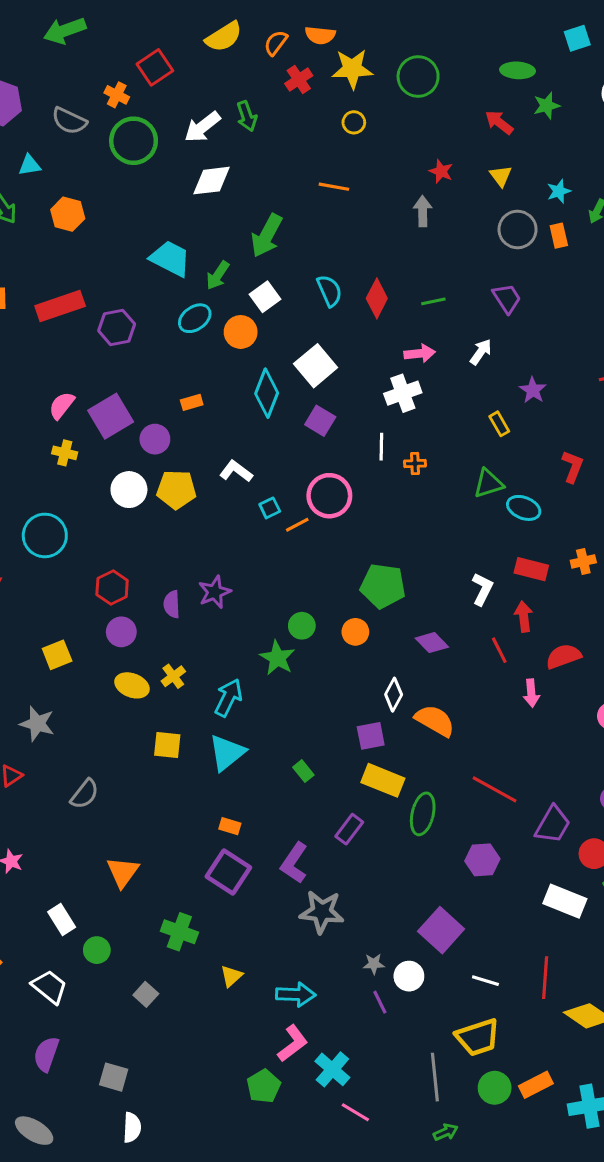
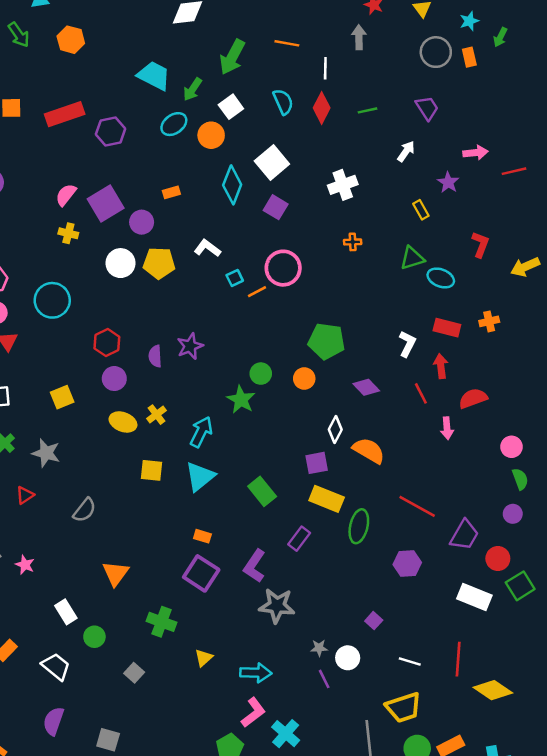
orange line: (334, 187) -> (287, 43), moved
pink arrow: (420, 353) -> (476, 153), moved
white line: (381, 447) -> (325, 68), moved
green rectangle: (303, 771) -> (262, 491), size x1.6
purple square: (441, 930) -> (374, 621), size x0.5

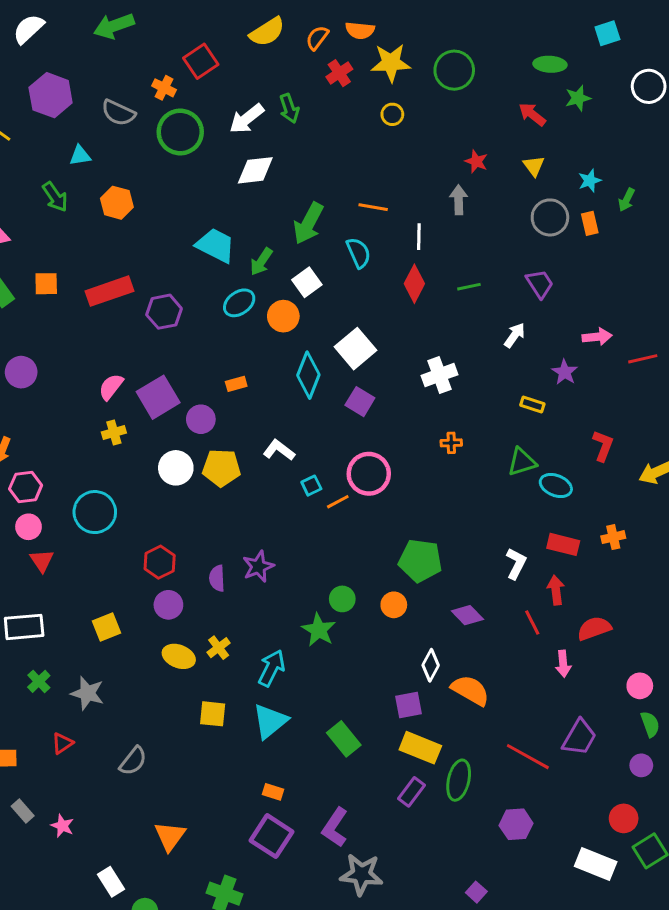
cyan semicircle: (283, 102) -> (358, 253), moved
yellow rectangle: (421, 210) -> (532, 405), turned -42
yellow cross: (68, 233) -> (114, 432), turned -30
purple trapezoid: (464, 535) -> (579, 737), moved
purple rectangle: (299, 539) -> (411, 792), moved

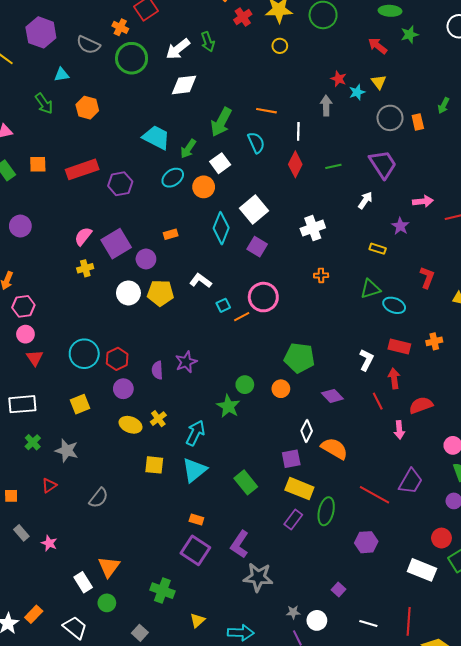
cyan star: (590, 181) -> (357, 92), moved
purple trapezoid: (540, 284) -> (383, 164), size x1.4
cyan circle: (95, 512) -> (84, 354), moved
orange triangle: (170, 836) -> (109, 567), moved

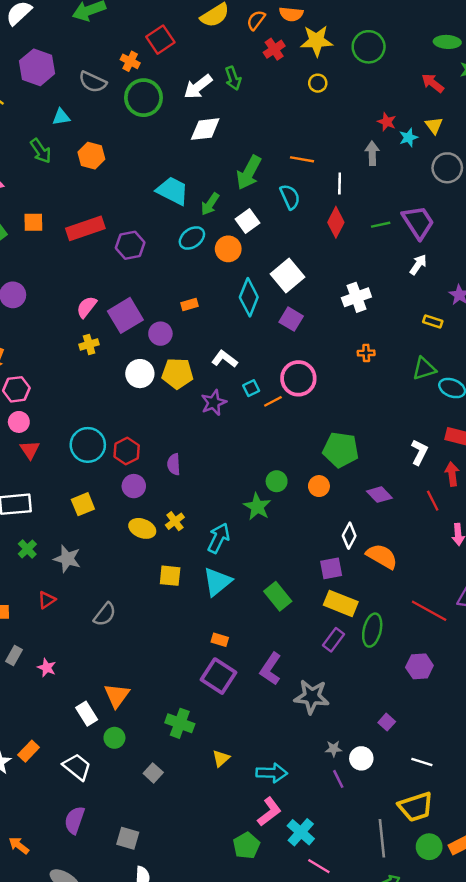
purple trapezoid: (383, 164) -> (418, 222), moved
purple star: (186, 362) -> (214, 403), moved
gray rectangle: (21, 533) -> (14, 656), turned 70
gray star: (258, 577) -> (312, 697), moved

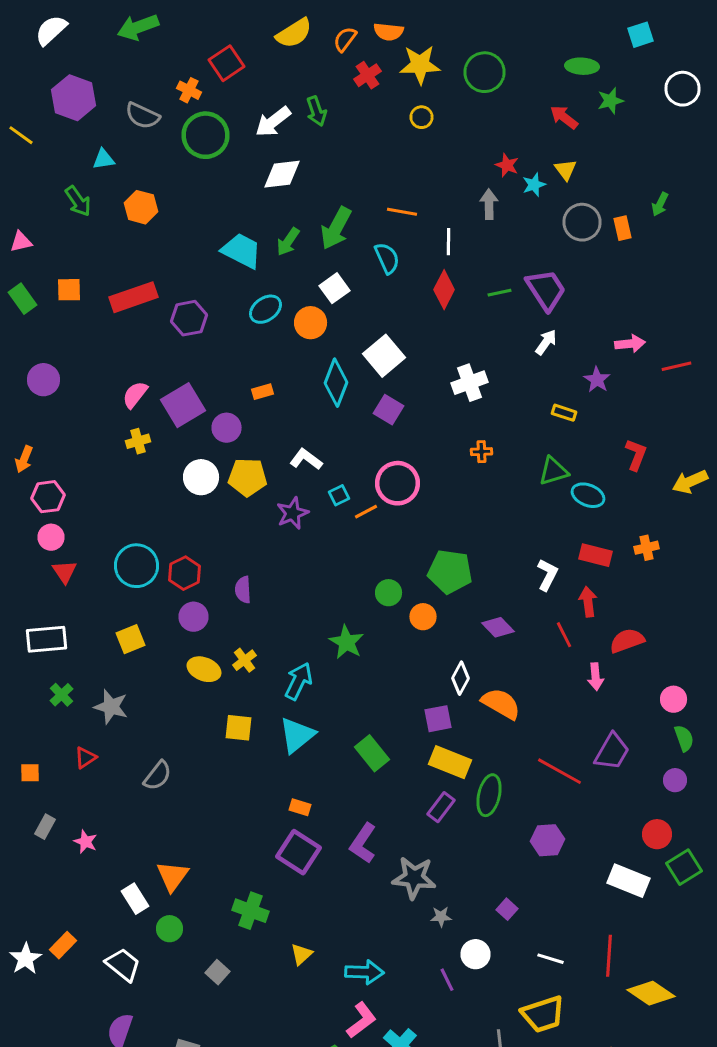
green arrow: (210, 204) -> (288, 242), moved
green circle: (277, 481) -> (388, 593), moved
gray star: (333, 749) -> (441, 917), moved

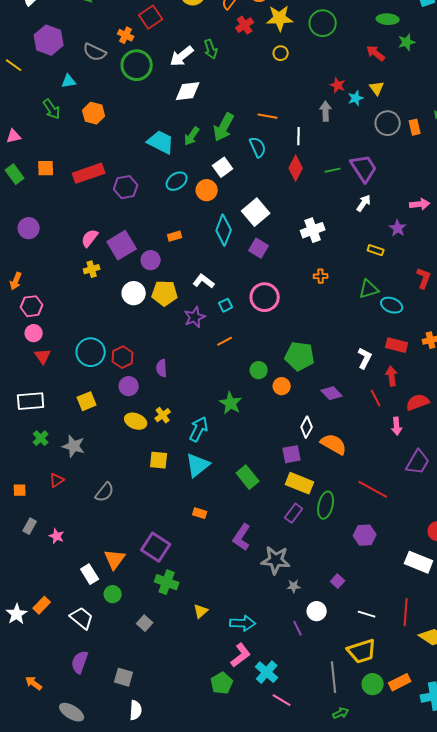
orange line: (366, 512) -> (225, 341), moved
purple trapezoid: (612, 752) -> (418, 462), moved
purple square: (298, 852) -> (156, 547), moved

